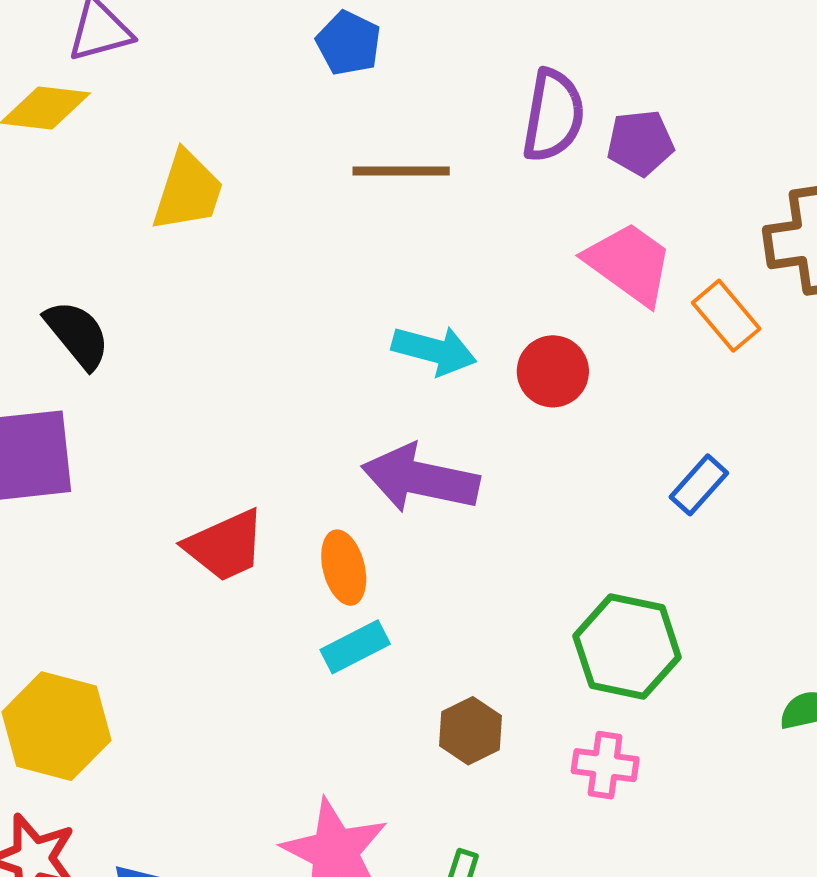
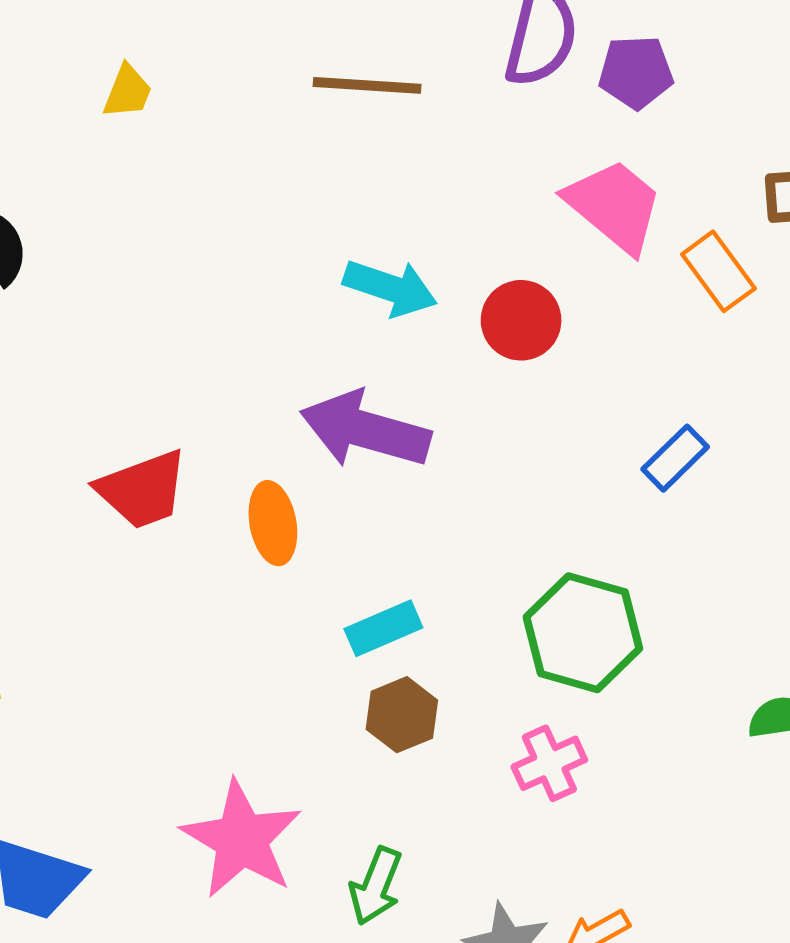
yellow trapezoid: (188, 191) -> (128, 92), size x0.6
cyan rectangle: (355, 647) -> (383, 628), moved
pink cross: (605, 765) -> (549, 763), turned -36

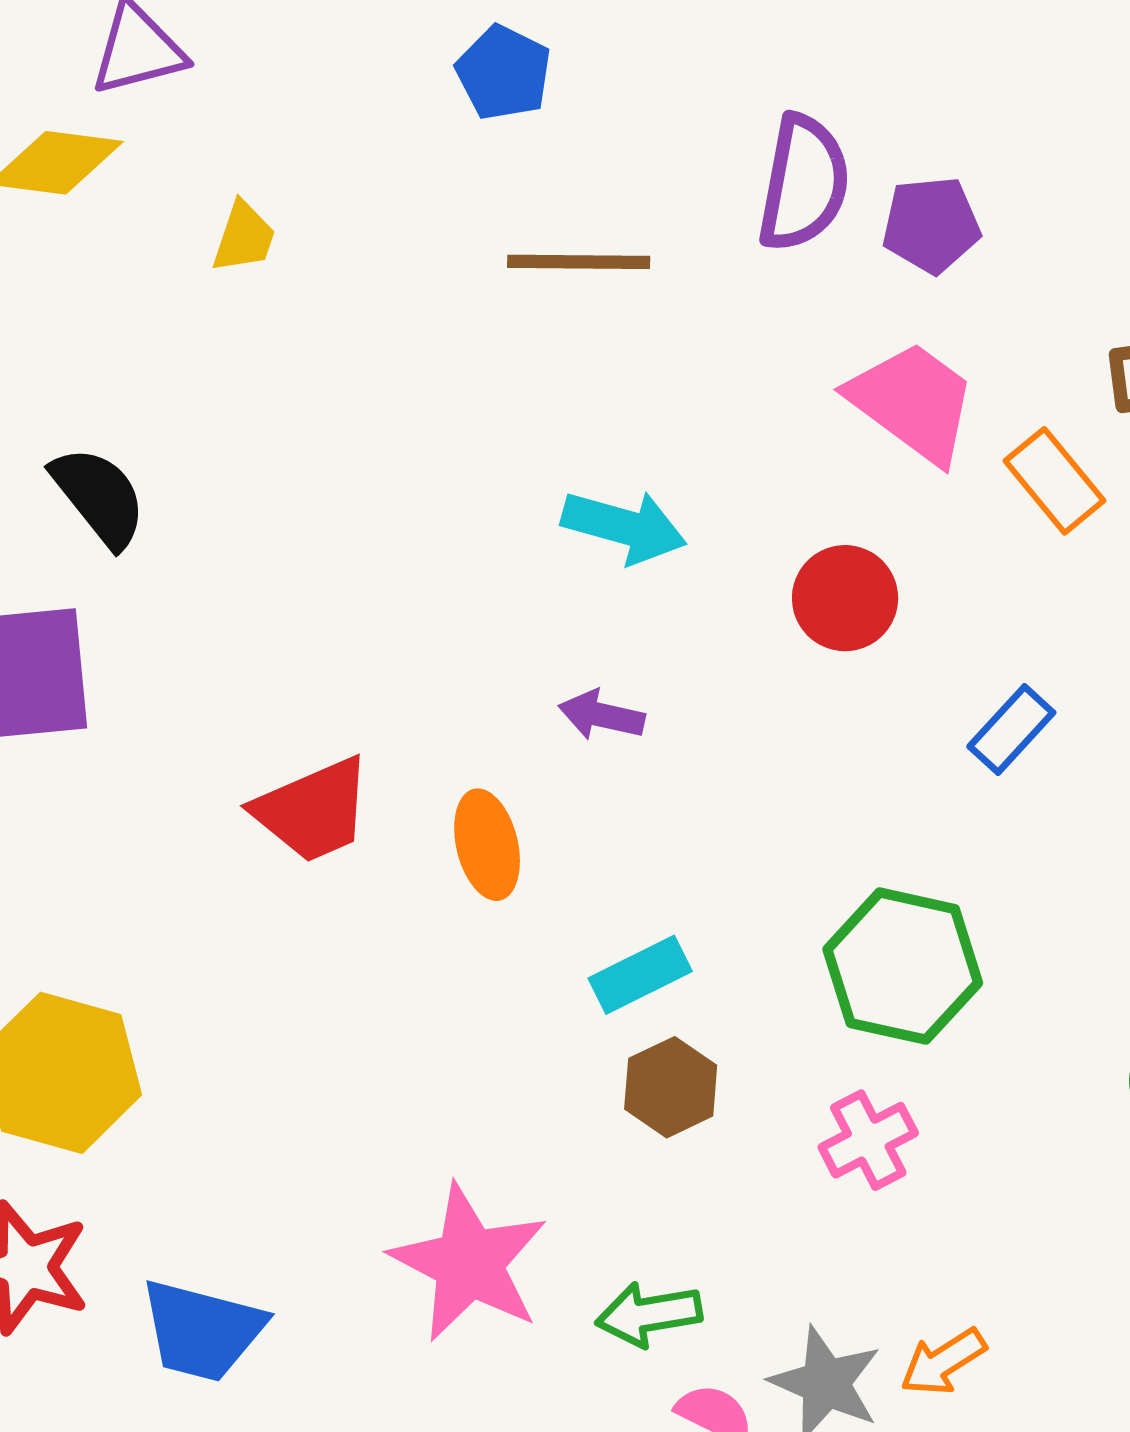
yellow trapezoid: (128, 92) -> (244, 237), moved
red circle: (521, 320) -> (845, 598), moved
purple arrow: (365, 430) -> (602, 715), size x0.5
green arrow: (376, 886) -> (649, 1314), turned 62

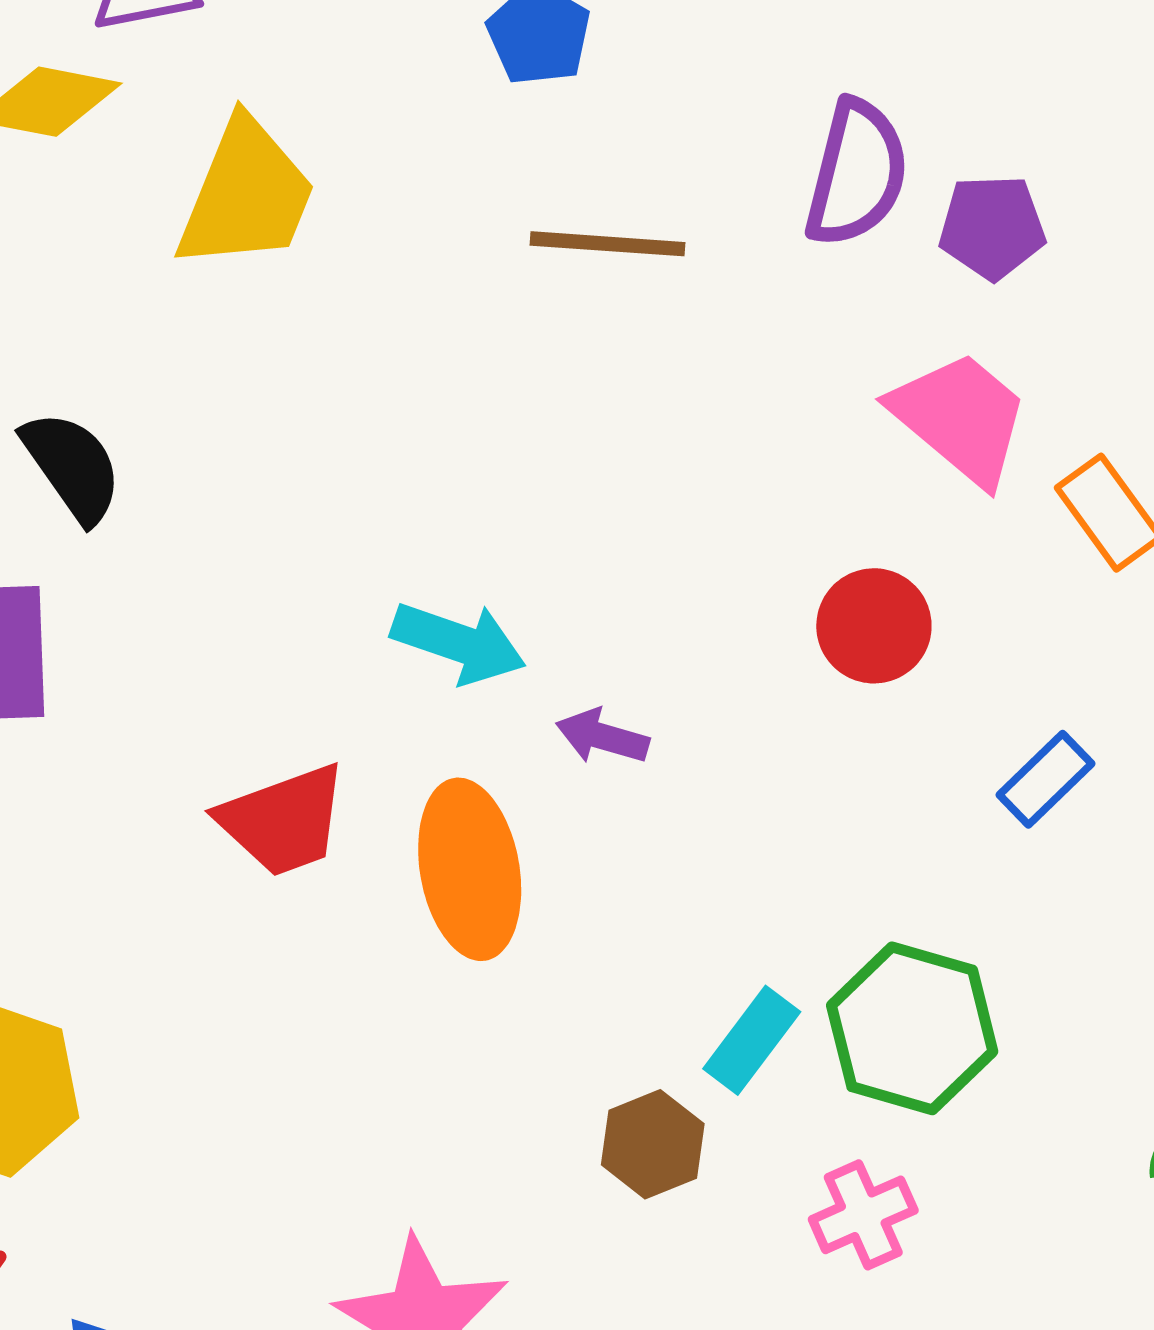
yellow trapezoid: (244, 237) -> (246, 195), size x2.0
cyan arrow: (624, 527) -> (459, 643), moved
orange ellipse: (487, 845) -> (470, 869), size x1.5
cyan rectangle: (640, 975) -> (752, 1040), moved, turned -30

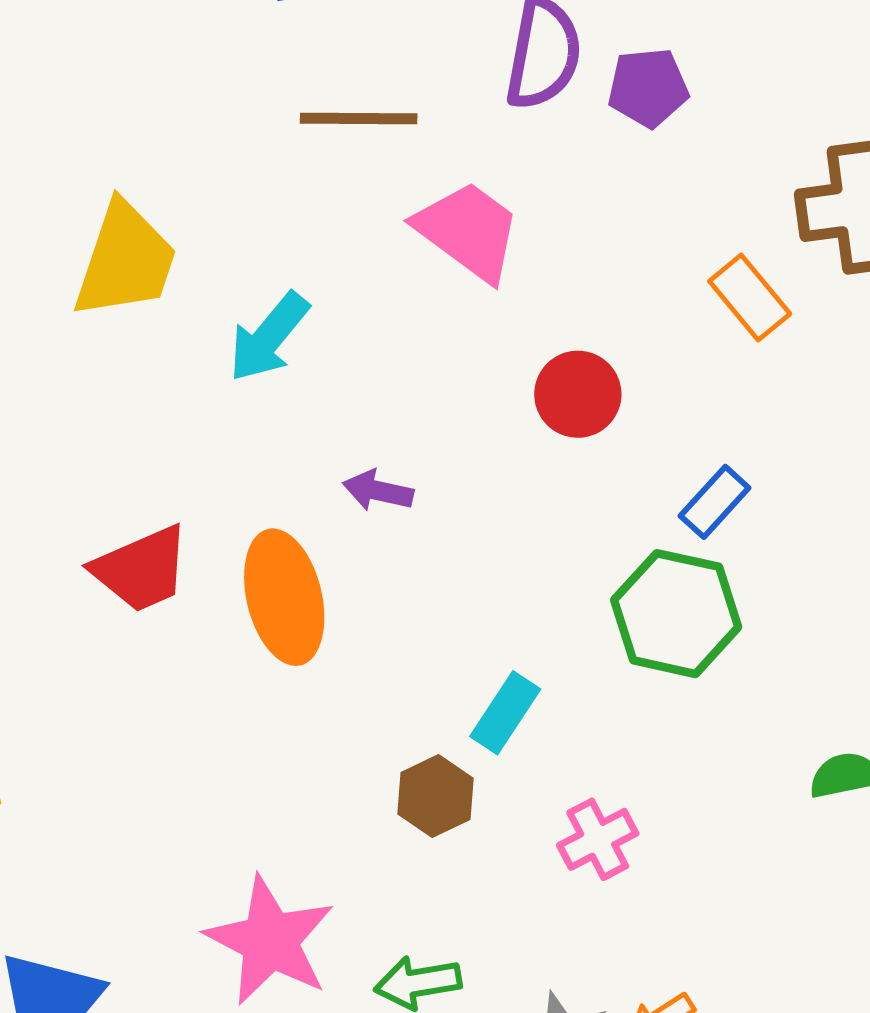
yellow trapezoid: (246, 195) -> (125, 260), moved
pink trapezoid: (960, 418) -> (468, 231), moved
cyan arrow: (459, 643) -> (269, 337), moved, turned 114
green hexagon: (912, 1028) -> (676, 614), moved

